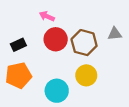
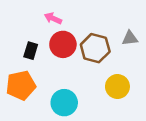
black rectangle: (18, 45) -> (31, 51), moved, turned -48
yellow circle: (86, 75) -> (117, 87), moved

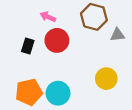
brown hexagon: (95, 48) -> (94, 17), moved
orange pentagon: (21, 85) -> (29, 92), moved

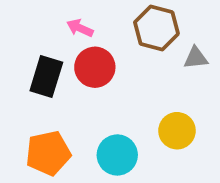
black rectangle: (28, 46) -> (46, 77), size x1.5
cyan circle: (58, 93) -> (117, 155), moved

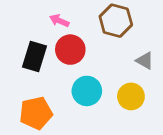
gray triangle: (196, 58) -> (145, 61), moved, turned 36
cyan circle: (117, 155) -> (87, 91), moved

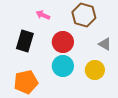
red circle: (70, 50) -> (63, 42), moved

